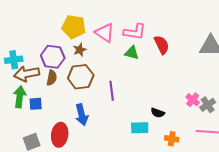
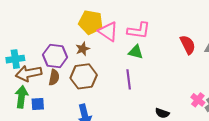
yellow pentagon: (74, 27) -> (91, 22), moved
red semicircle: (162, 45) -> (188, 45), moved
purple line: (112, 91) -> (129, 79), moved

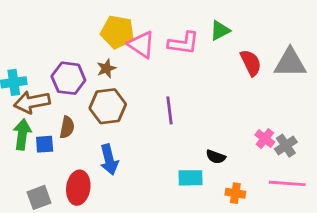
green triangle: (136, 52) -> (220, 31), moved, turned -42
brown semicircle: (54, 77) -> (67, 127), moved

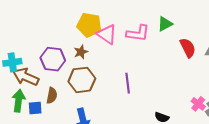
brown arrow: (32, 102) -> (26, 77), turned 35

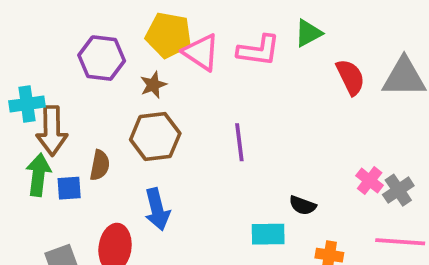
purple hexagon: (53, 59) -> (102, 58), moved
brown arrow: (26, 77) -> (52, 131), turned -115

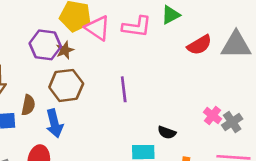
purple hexagon: (102, 58) -> (45, 45), moved
red semicircle: (350, 77) -> (199, 45), turned 85
blue arrow: (157, 209) -> (54, 123), moved

